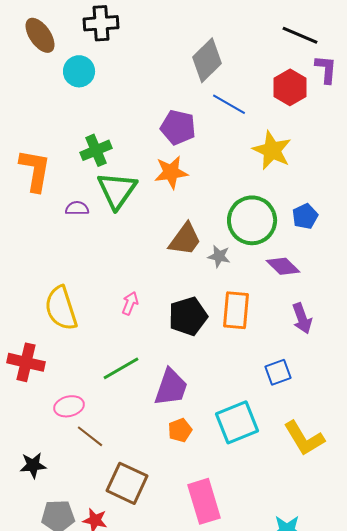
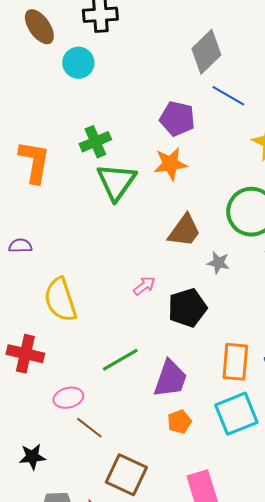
purple semicircle: (77, 208) -> (20, 246), moved
gray star: (219, 256) -> (218, 263), moved
pink arrow: (130, 303) -> (144, 286), moved, turned 30
orange rectangle: (236, 310) -> (235, 362), moved

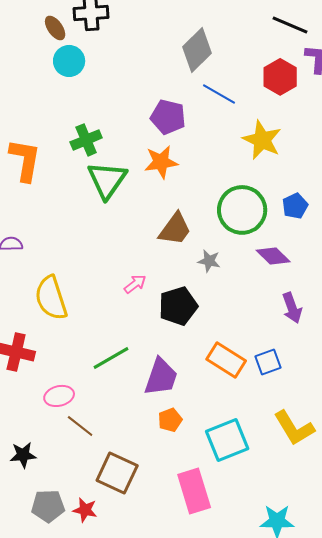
brown ellipse: (39, 27) -> (55, 28), moved, size x0.7
orange rectangle: (235, 362) -> (226, 360), turned -63
cyan square: (236, 414) -> (227, 440), moved

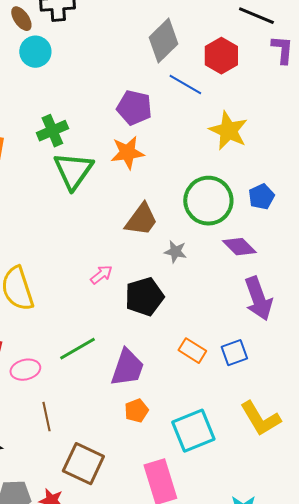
red hexagon: (280, 77) -> (221, 56), moved
purple arrow: (292, 308) -> (258, 299), size x1.4
orange rectangle: (226, 360) -> (192, 351), size x0.7
pink ellipse: (59, 396) -> (25, 370), moved
brown line: (80, 426) -> (46, 417), turned 40

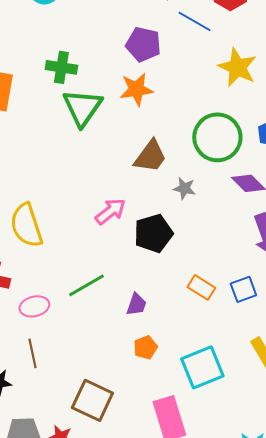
green cross: (52, 131) -> (61, 67), turned 32
pink arrow: (101, 275) -> (110, 211), size x1.4
purple trapezoid: (127, 368) -> (136, 304), size x0.6
brown line: (46, 417) -> (32, 353), moved

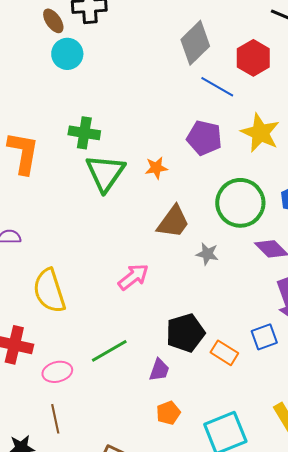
purple pentagon: (143, 44) -> (204, 138), moved
orange star: (136, 89) -> (156, 168), moved, size x0.7
black pentagon: (153, 233) -> (185, 333), moved
blue square: (243, 289) -> (264, 337), moved

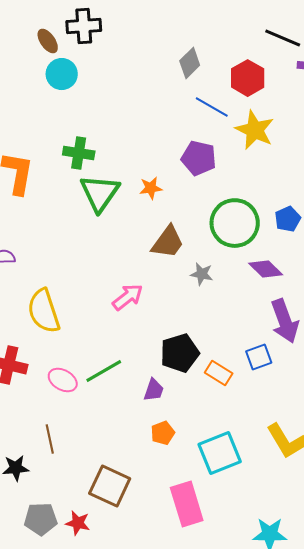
gray diamond: (195, 43) -> (190, 63), size x0.7
yellow star: (260, 133) -> (255, 130), moved
pink ellipse: (57, 372) -> (63, 380), moved, turned 44

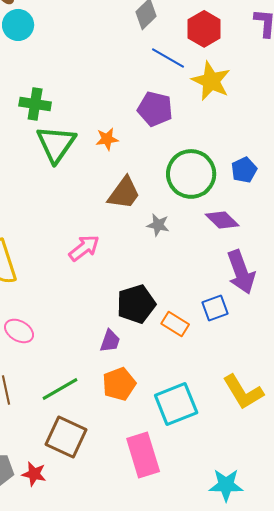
green line: (104, 371) -> (60, 389), moved
orange pentagon: (163, 433) -> (119, 384), size x1.4

